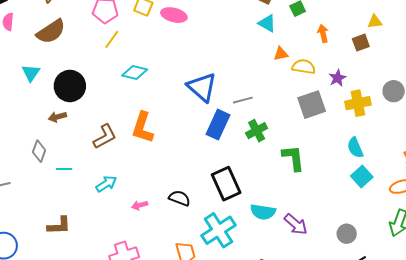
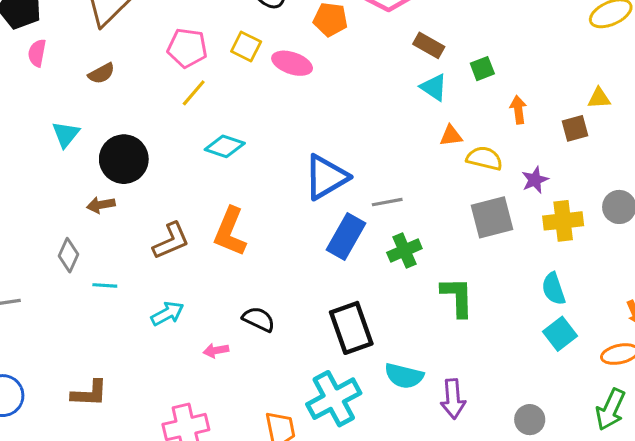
brown semicircle: (51, 32) -> (101, 73), size x0.6
blue triangle: (202, 87) -> (326, 177), turned 44
black semicircle: (180, 198) -> (259, 319), moved
purple arrow: (296, 224) -> (453, 399), turned 40
brown L-shape: (59, 226) -> (89, 393), moved

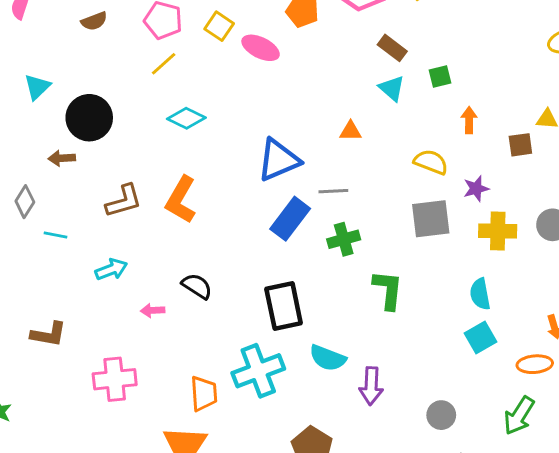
brown semicircle: (101, 73) -> (94, 21), moved
orange triangle: (451, 136) -> (351, 131), moved
brown L-shape: (89, 393) -> (49, 334), moved

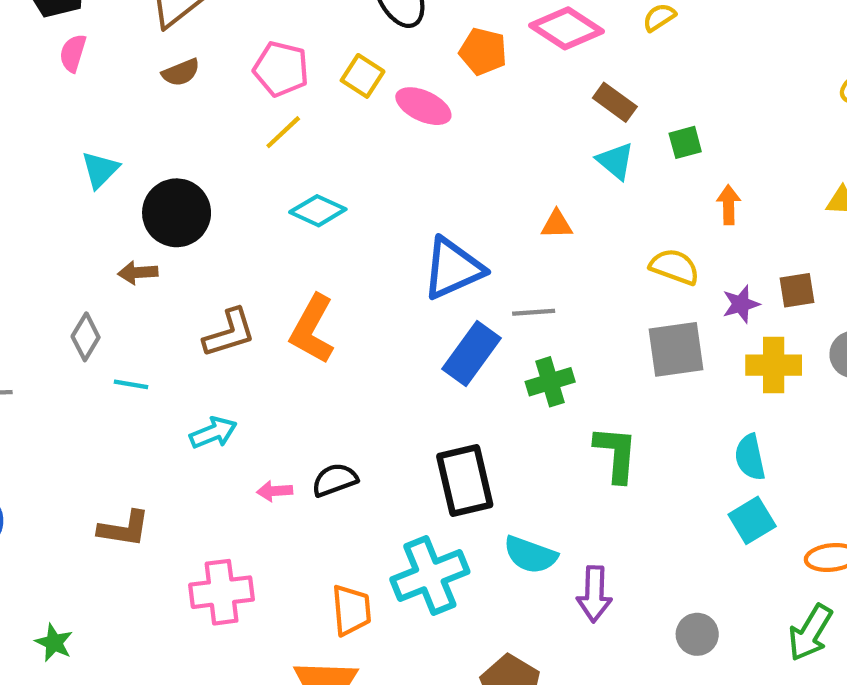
brown square: (520, 145) -> (797, 290), moved
black semicircle: (197, 286) -> (335, 480), moved, turned -52

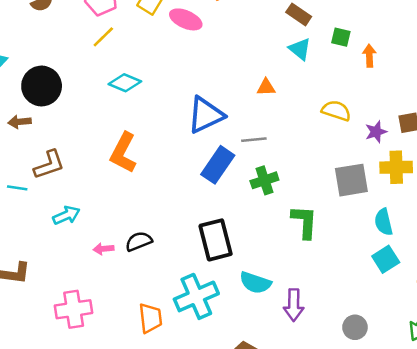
green square: (685, 142) -> (341, 37), turned 30
orange arrow: (729, 205) -> (369, 56), moved
brown L-shape: (229, 333) -> (49, 165), moved
gray square: (676, 349) -> (351, 180), moved

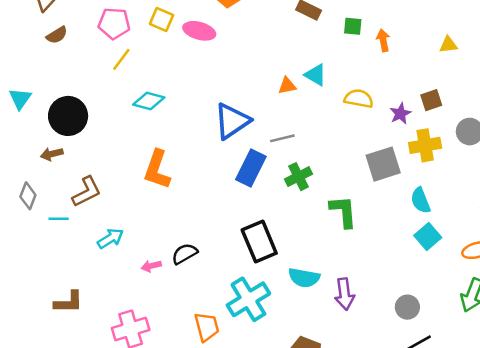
cyan triangle: (300, 49) -> (316, 75), moved

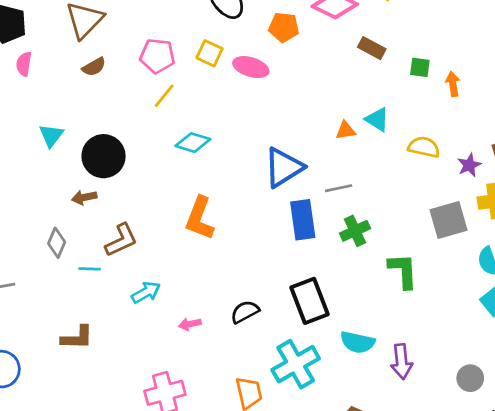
blue rectangle: (251, 168) -> (303, 220), turned -36
black semicircle: (185, 254) -> (245, 312), moved
brown L-shape: (69, 302) -> (77, 338), moved

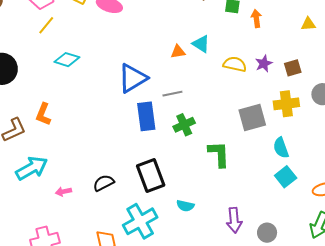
purple star: (469, 165) -> (264, 64), moved
orange L-shape: (200, 218) -> (43, 114), moved, size x0.7
cyan arrow: (146, 292) -> (32, 168), size x1.5
cyan semicircle: (358, 342) -> (185, 206), size x0.7
purple arrow: (402, 362) -> (234, 220), moved

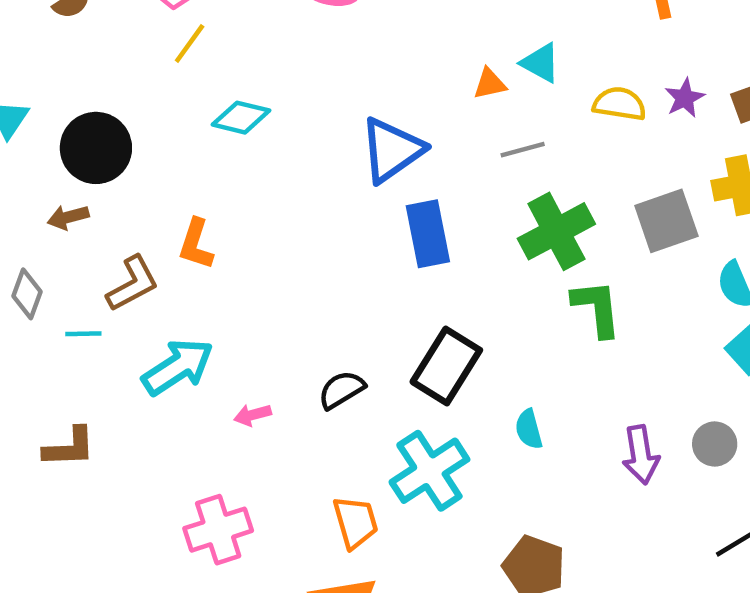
gray line: (172, 94) -> (523, 150), moved
green cross: (184, 125) -> (556, 231), moved, size x1.5
black rectangle: (151, 175) -> (446, 366), turned 56
cyan semicircle: (185, 206) -> (529, 429), turned 66
gray circle: (267, 233) -> (715, 444), moved

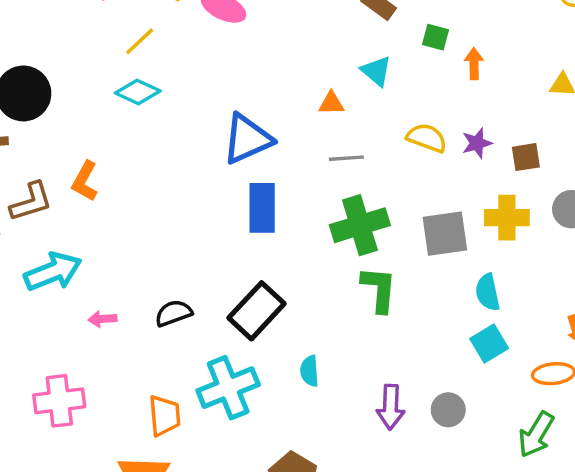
yellow line: (190, 44) -> (140, 41), moved
cyan triangle: (541, 63) -> (376, 71), moved

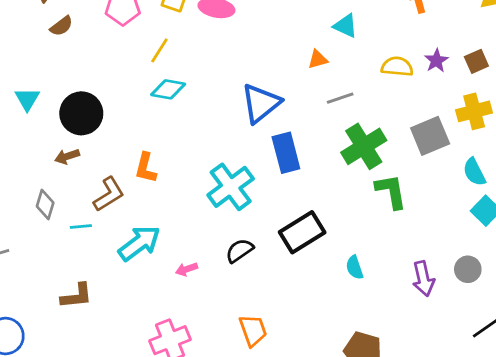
black rectangle: (256, 311) -> (302, 232), turned 30
cyan cross: (228, 388) -> (231, 187), moved

